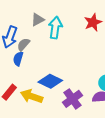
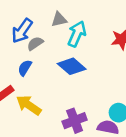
blue semicircle: (18, 59) -> (25, 68), moved
blue diamond: (50, 81) -> (72, 66), moved

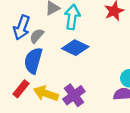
blue semicircle: (25, 68) -> (33, 61), size x1.6
purple cross: (75, 121) -> (74, 95), moved

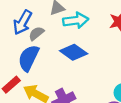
cyan arrow: (72, 17) -> (76, 20), turned 65

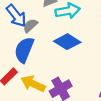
blue arrow: (22, 22) -> (16, 16), turned -65

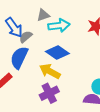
yellow arrow: (33, 84) -> (50, 71), moved

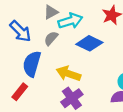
gray semicircle: (26, 37) -> (51, 38), moved
blue diamond: (57, 52) -> (89, 43), moved

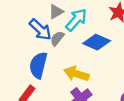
cyan arrow: (70, 21) -> (76, 20), turned -30
blue arrow: (20, 31) -> (40, 30), moved

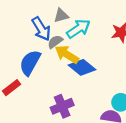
blue diamond: (97, 42) -> (82, 67), moved
yellow arrow: (76, 74) -> (67, 54), moved

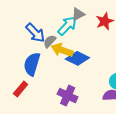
gray triangle: (61, 16) -> (78, 14), moved
purple cross: (62, 106) -> (68, 96), turned -30

